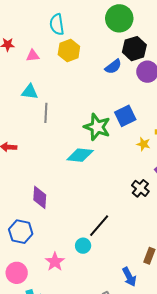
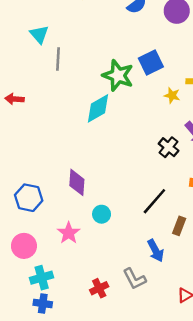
cyan triangle: (30, 92) -> (39, 34), turned 42
cyan diamond: (80, 155) -> (98, 108), turned -36
purple diamond: (40, 197) -> (77, 182), moved
black line: (99, 226) -> (154, 201), moved

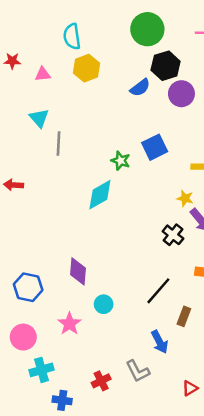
green star: (118, 75) -> (121, 161), size x0.6
yellow star: (172, 95) -> (185, 198), moved
blue cross: (43, 303) -> (62, 400), moved

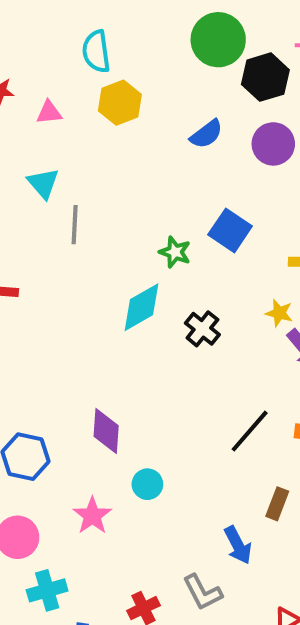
black hexagon: (166, 66) -> (265, 77), moved
blue square: (155, 147) -> (230, 230), turned -30
black cross: (173, 235) -> (202, 329), moved
black line: (158, 291) -> (250, 431), moved

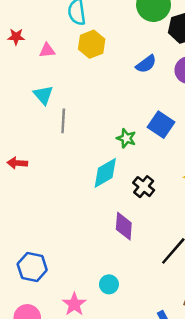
purple diamond: (106, 431) -> (124, 226), moved

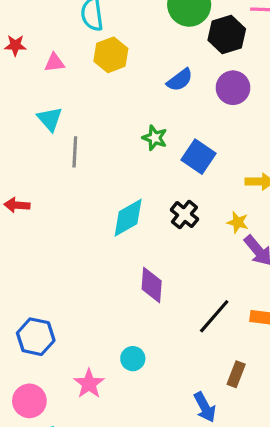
green star: (126, 138) -> (155, 138), moved
black cross: (144, 187) -> (184, 215), moved

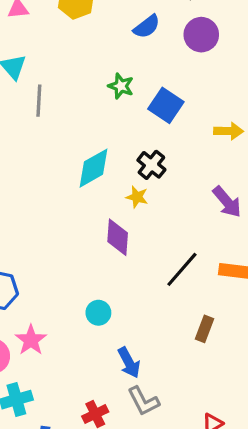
yellow star: (238, 222) -> (137, 197), moved
pink star: (89, 384) -> (31, 340), moved
blue arrow: (205, 407) -> (129, 363), moved

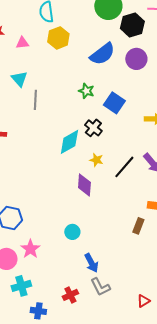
blue semicircle: (147, 27) -> (102, 54), size x1.5
black cross: (151, 165) -> (93, 128), moved
black line: (182, 269) -> (124, 167), moved
brown rectangle: (204, 329) -> (138, 226), moved

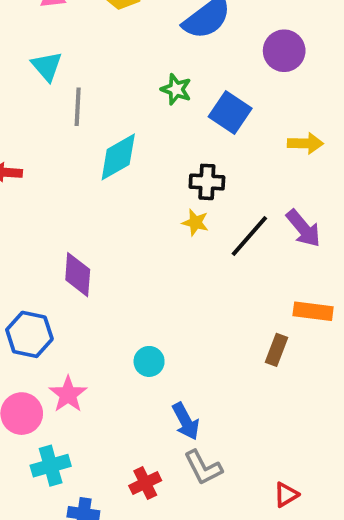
purple circle: (136, 59) -> (284, 51), moved
black cross: (93, 128) -> (207, 182), moved, turned -36
cyan diamond: (69, 142) -> (118, 157), moved
purple diamond: (84, 185) -> (78, 275), moved

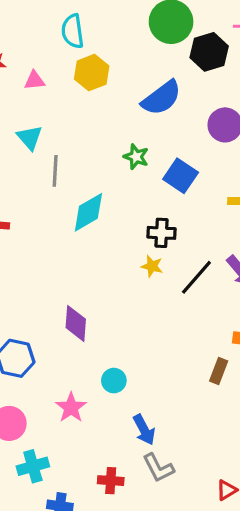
purple diamond: (78, 275) -> (76, 323), moved
pink star: (68, 394) -> (71, 408), moved
red cross: (145, 483) -> (111, 481), turned 30

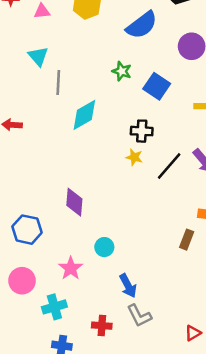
cyan cross: (33, 466) -> (54, 307), moved

